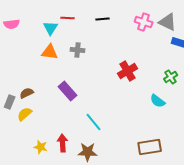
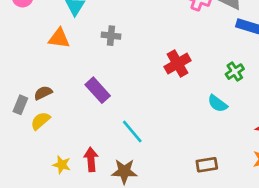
orange triangle: (50, 52) -> (59, 38), moved
brown rectangle: (150, 147) -> (207, 165), size x0.7

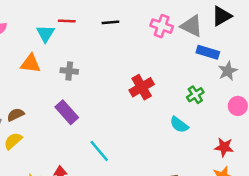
gray cross: (111, 36) -> (69, 71), moved

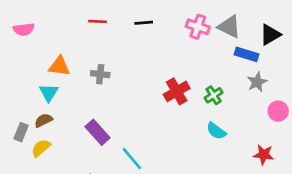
black triangle: (222, 16) -> (270, 35), moved
cyan triangle: (46, 34) -> (49, 93), moved
gray star: (228, 71) -> (257, 82), moved
green cross: (195, 95) -> (214, 95), moved
purple rectangle: (67, 112) -> (98, 132), moved

